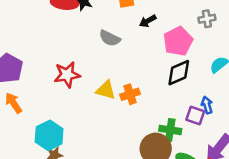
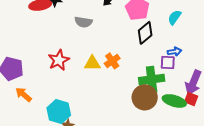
blue arrow: (207, 105) -> (175, 52), turned 112
green cross: (170, 130) -> (152, 79), size x1.4

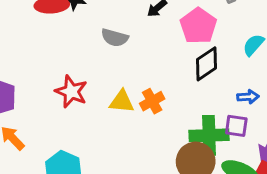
red star: (59, 60) -> (71, 92), turned -30
purple square: (168, 62) -> (236, 126), moved

